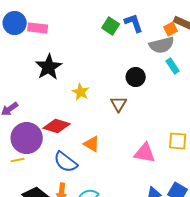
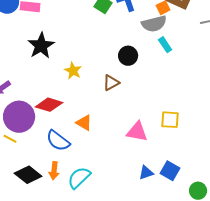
brown triangle: (119, 104) -> (111, 83), turned 30
yellow line: (18, 160) -> (10, 139), turned 40

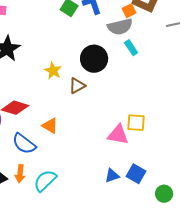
black circle: (128, 56) -> (94, 59), size x1.4
yellow star: (73, 71) -> (53, 71), moved
pink triangle: (137, 132) -> (118, 135), moved

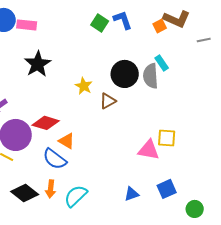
gray semicircle: (120, 27) -> (151, 76), moved, turned 100
orange triangle: (50, 126) -> (67, 141), moved
blue square: (136, 174) -> (167, 189), turned 36
blue triangle: (112, 176) -> (132, 194), moved

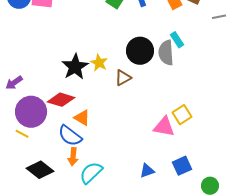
black star: (38, 64) -> (75, 67), moved
yellow square: (167, 138) -> (182, 115), turned -36
orange arrow: (51, 189) -> (73, 157), moved

